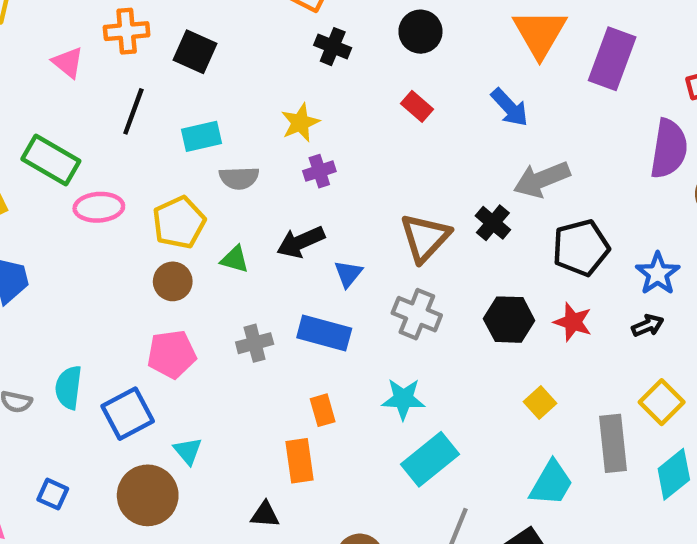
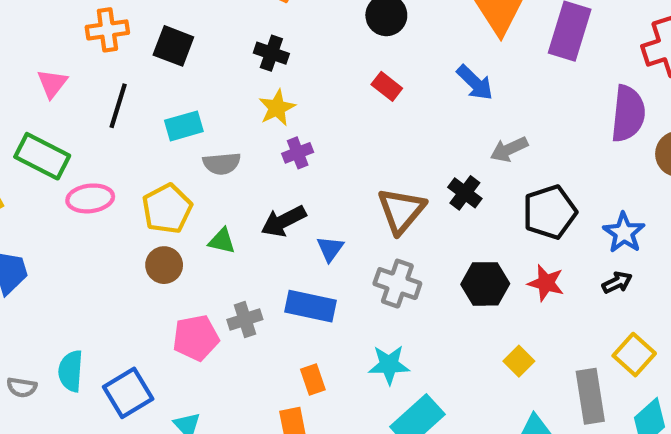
black cross: (333, 47) -> (271, 53), moved
pink triangle: (68, 62) -> (52, 83), moved, turned 32
gray arrow: (542, 179) -> (509, 149), size x0.7
pink pentagon: (172, 354) -> (196, 338), moved

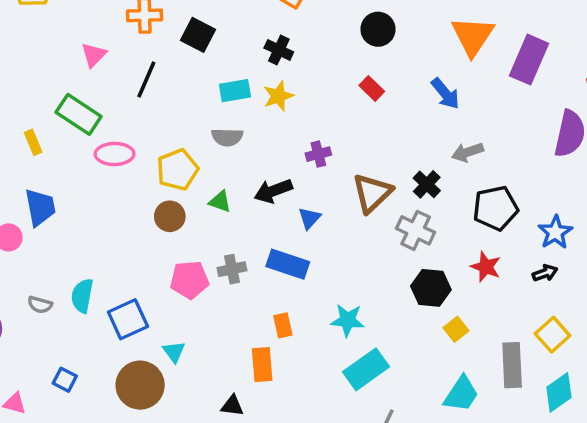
cyan rectangle: (184, 126) -> (235, 91), moved
purple cross: (298, 153) -> (318, 154), moved
gray cross: (397, 284) -> (416, 230), moved
black hexagon: (485, 284) -> (431, 288), moved

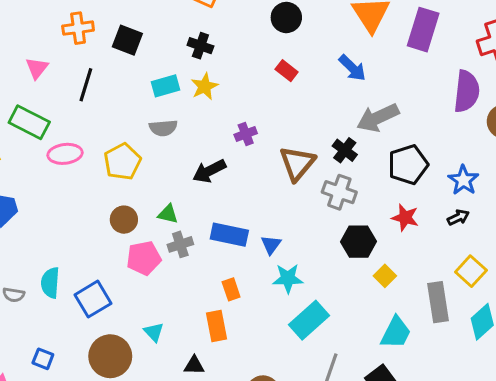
gray arrow: (468, 152) -> (378, 118), size x1.5
green triangle: (220, 202) -> (168, 214), moved
brown circle: (170, 216) -> (124, 220), moved
blue triangle: (310, 218) -> (271, 245), moved
cyan triangle: (174, 352) -> (154, 332), moved

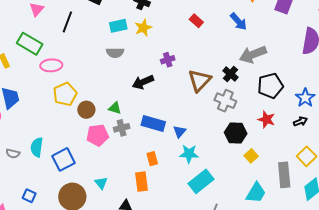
yellow pentagon: (122, 162) -> (65, 94), moved

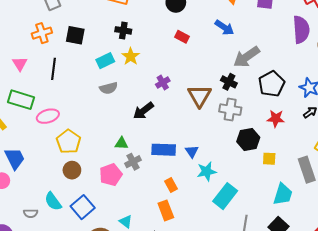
brown circle: (86, 110) -> (72, 170), moved
cyan semicircle: (37, 147) -> (53, 201), turned -30
yellow square: (251, 156) -> (269, 159), turned -32

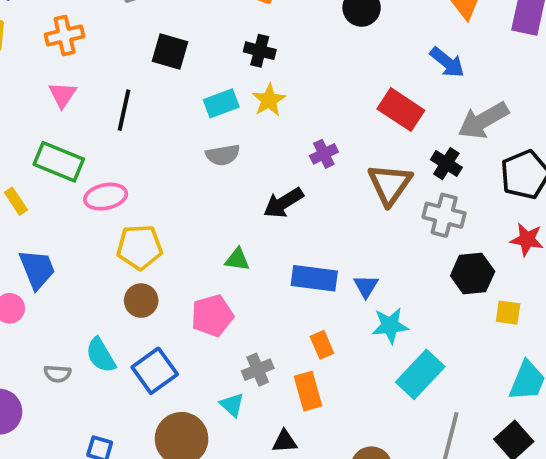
orange cross: (42, 33) -> (65, 36), moved
red rectangle: (182, 37) -> (401, 110), moved, size x1.6
yellow pentagon: (68, 142) -> (140, 247), turned 30
gray cross: (133, 162) -> (258, 370), moved

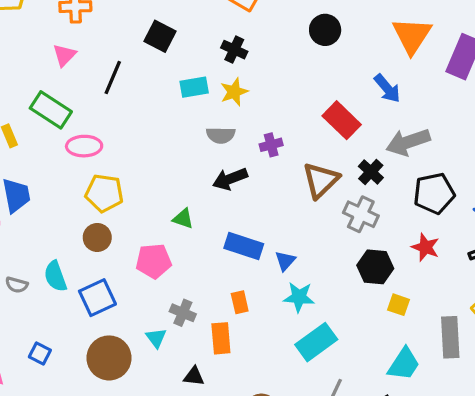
gray semicircle: (223, 155) -> (221, 135), moved
gray cross: (258, 370) -> (183, 313), turned 35

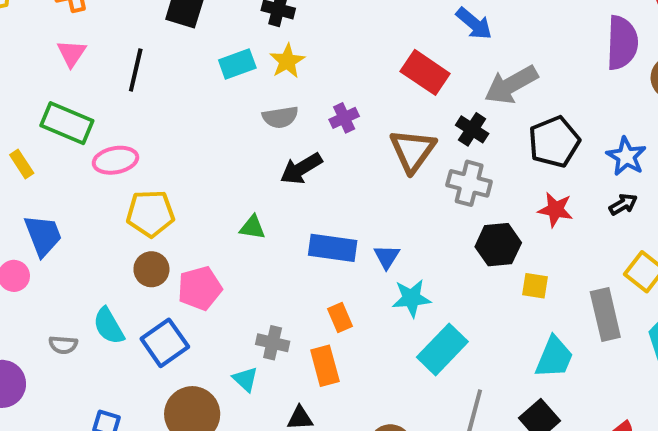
pink pentagon: (154, 261) -> (200, 288), moved

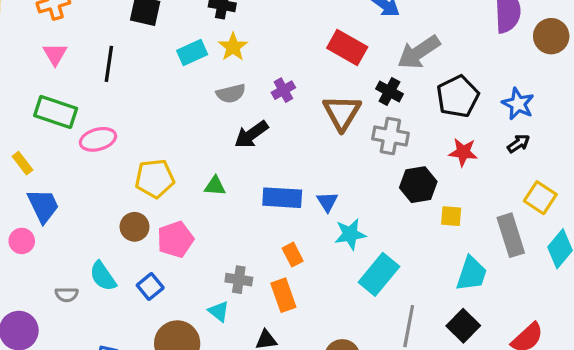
yellow rectangle: (22, 164) -> (23, 163), moved
yellow pentagon: (150, 213) -> (155, 179), moved
blue square: (165, 343) -> (150, 286), size x0.7

